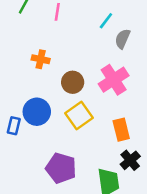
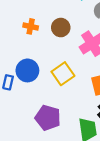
brown circle: (73, 82) -> (61, 28), moved

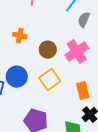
brown circle: (61, 28) -> (48, 50), moved

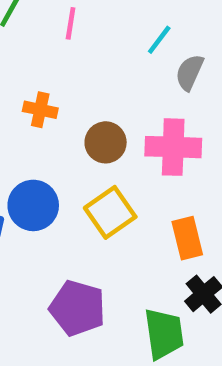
pink cross: (77, 52) -> (173, 147), turned 35

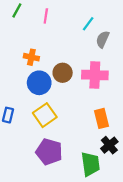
blue circle: (33, 205) -> (39, 83), moved
yellow square: (110, 212) -> (45, 115), moved

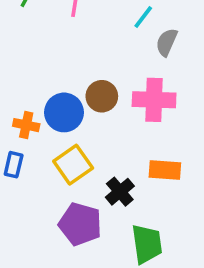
orange cross: (31, 57) -> (26, 125), moved
orange rectangle: (102, 118) -> (165, 170), turned -72
black cross: (109, 145) -> (120, 192), moved

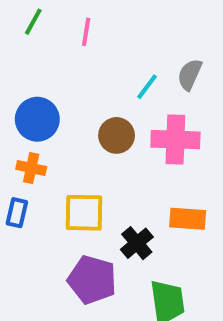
cyan line: (143, 17) -> (147, 87), moved
blue circle: (64, 112) -> (37, 119), moved
yellow square: (73, 165) -> (84, 213), turned 36

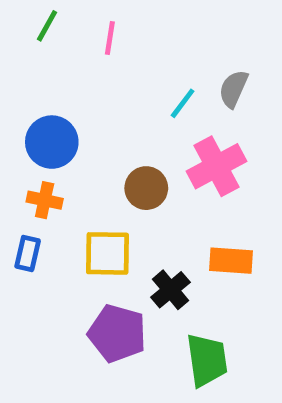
brown circle: (117, 135) -> (146, 188), moved
pink cross: (175, 140) -> (216, 166), turned -30

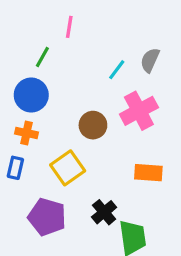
green line: (47, 26) -> (42, 57), moved
yellow square: (108, 253) -> (68, 168), turned -36
black cross: (170, 290) -> (104, 212), moved
purple pentagon: (117, 333) -> (47, 217), moved

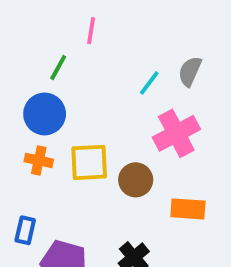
brown circle: (93, 125) -> (136, 180), moved
blue rectangle: (15, 168) -> (25, 230), moved
yellow square: (68, 168) -> (89, 162), moved, turned 32

